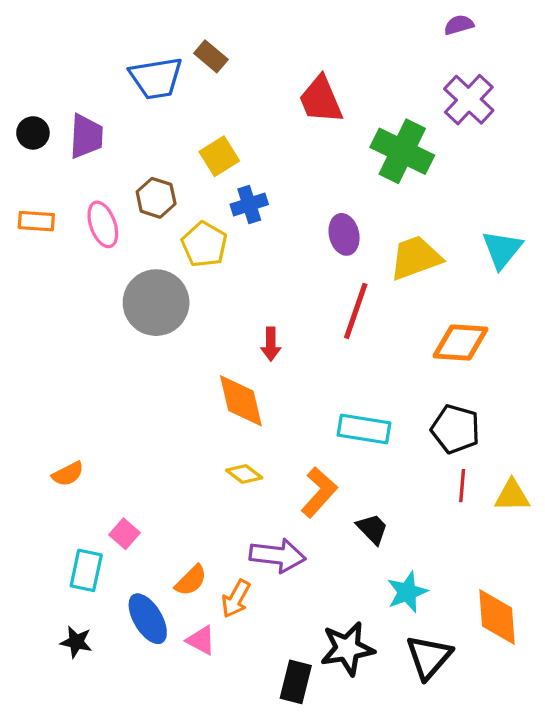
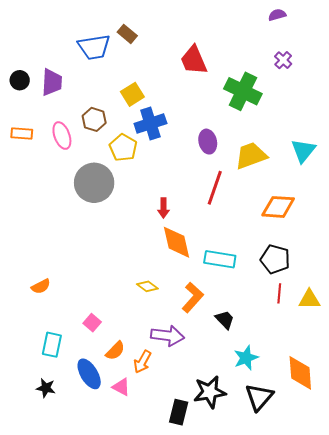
purple cross: (469, 100) -> (283, 60), size x0.6
blue cross: (249, 204) -> (150, 123), size x1.4
orange diamond: (241, 401) -> (177, 242), moved
pink square: (124, 534) -> (92, 323), moved

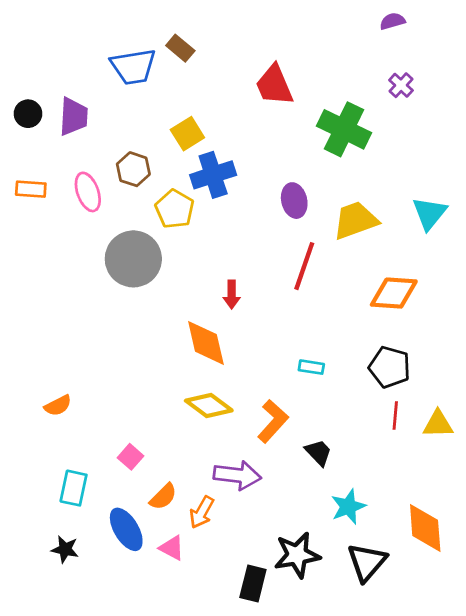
orange diamond: (177, 242) -> (206, 343), moved
cyan rectangle: (220, 259) -> (311, 367), size x0.6
yellow diamond: (147, 286) -> (209, 406), size x1.5

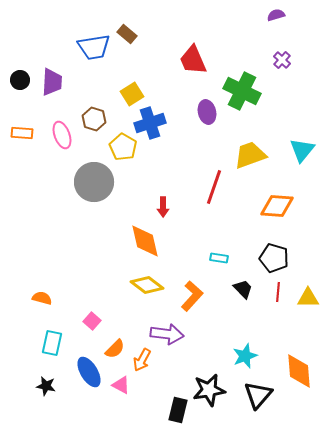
purple ellipse: (294, 201) -> (207, 112), moved
orange semicircle: (58, 406) -> (42, 298), moved, turned -138
black trapezoid: (318, 452) -> (243, 289), moved

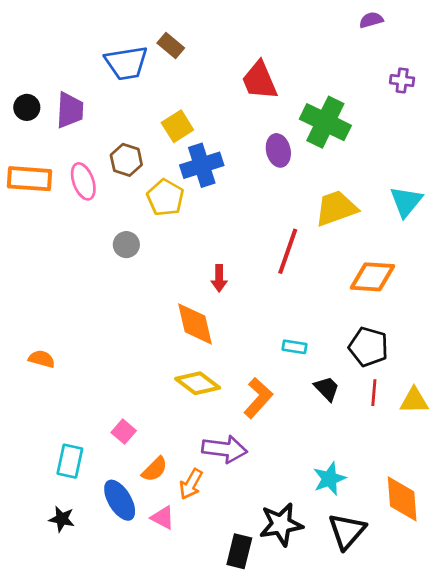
purple cross: (282, 60) -> (402, 80), moved, turned -36
orange rectangle: (22, 133) -> (29, 179), size x1.5
gray circle: (94, 182) -> (126, 245), size x0.5
orange semicircle: (42, 298) -> (42, 359), moved

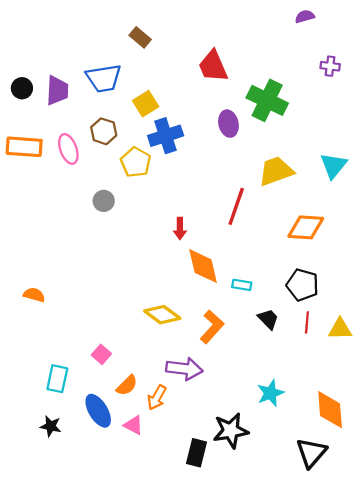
blue trapezoid: (126, 63) -> (104, 78), moved
orange diamond: (195, 324) -> (203, 266), moved
black triangle: (347, 531) -> (311, 453), moved

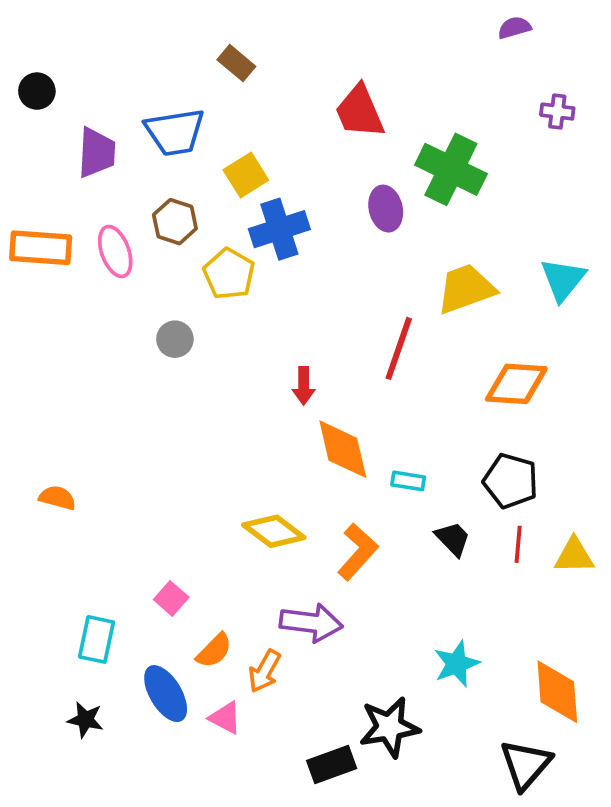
black circle: (22, 88) -> (37, 91), moved
black rectangle: (196, 453) -> (332, 764), turned 56

